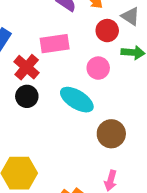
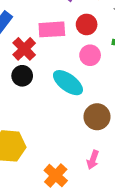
red circle: (107, 31) -> (87, 24), moved

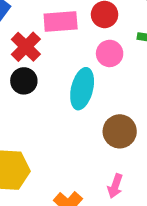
cyan ellipse: (68, 83) -> (82, 89), turned 68

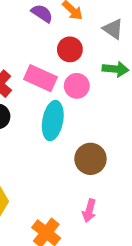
pink rectangle: (61, 21) -> (40, 78), moved, turned 32

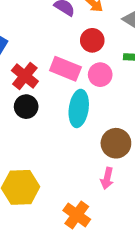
pink arrow: (89, 211) -> (107, 178), moved

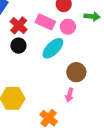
cyan ellipse: (79, 108) -> (53, 48), turned 35

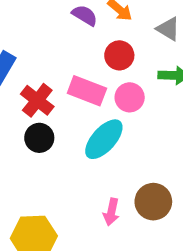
brown circle: (76, 72) -> (153, 202), moved
pink arrow: (69, 95) -> (111, 212), moved

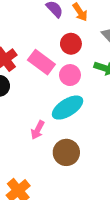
cyan ellipse: (104, 139) -> (68, 108), moved
pink arrow: (111, 212) -> (38, 130), moved

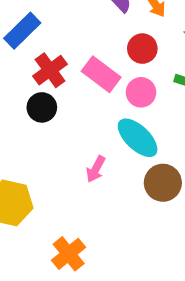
cyan ellipse: (68, 108) -> (138, 138), turned 76
brown circle: (66, 152) -> (163, 183), moved

